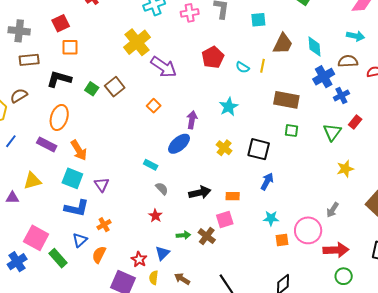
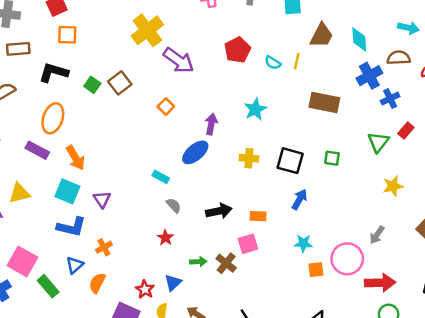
green square: (292, 131) -> (332, 158), moved
yellow cross: (224, 148) -> (249, 158), turned -35

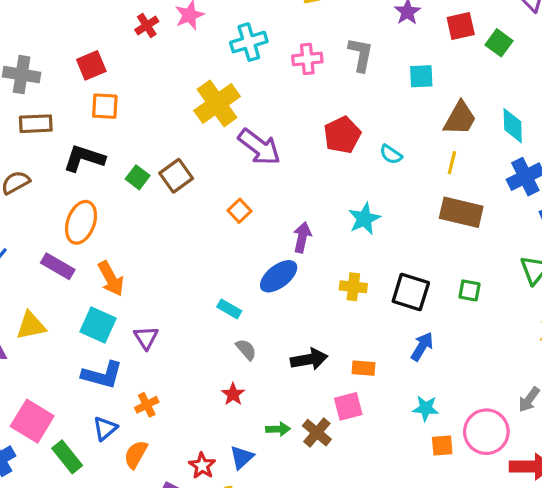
yellow line: (297, 61) -> (452, 163), moved

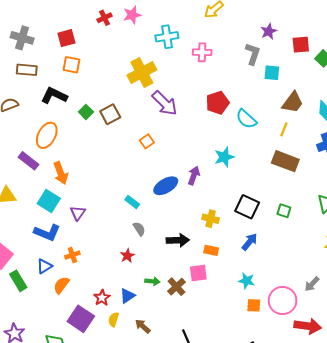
gray L-shape: (361, 54) -> (253, 54), moved
cyan semicircle: (391, 154) -> (246, 119), size x1.5
purple arrow: (302, 237) -> (194, 176), moved
yellow cross: (353, 287) -> (211, 219), moved

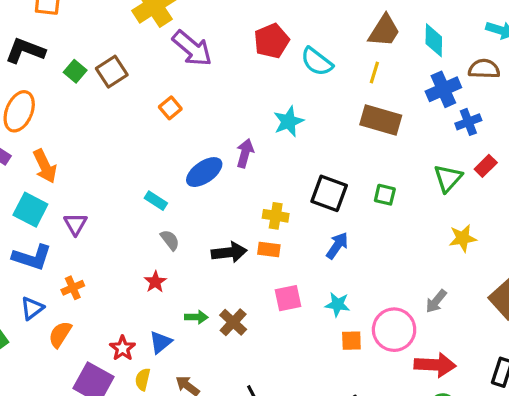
orange rectangle: (211, 250) -> (269, 249), moved
pink square: (198, 273) -> (288, 298), moved

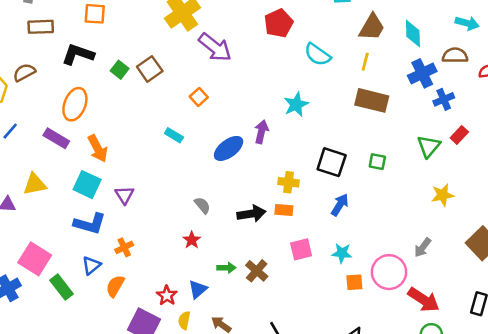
red pentagon: (271, 41) -> (279, 23), moved
cyan rectangle: (156, 201) -> (174, 135), moved
red arrow: (435, 365) -> (424, 300), turned 32

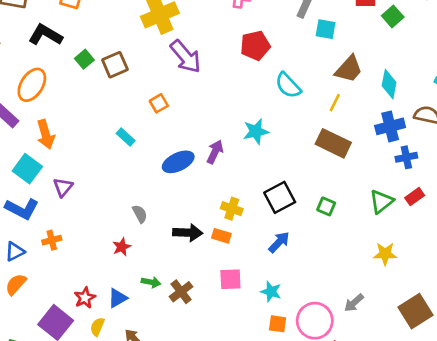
black square: (332, 162) -> (280, 197), turned 32
orange semicircle: (115, 286) -> (16, 284), moved

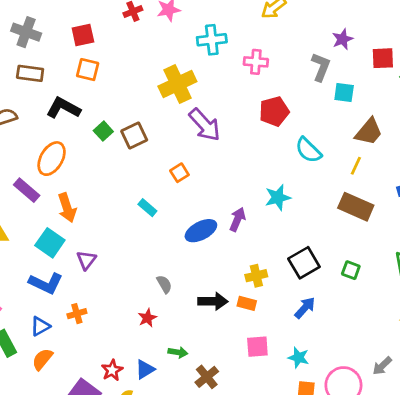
yellow cross: (232, 209) -> (256, 276), turned -30
brown cross: (181, 292) -> (207, 377), moved

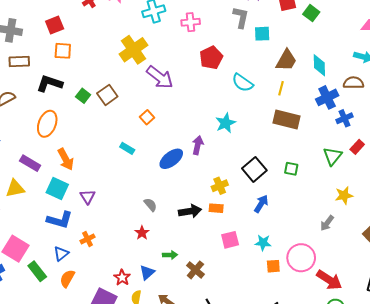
purple rectangle: (27, 190) -> (30, 163), moved
gray arrow: (382, 366) -> (327, 223), moved

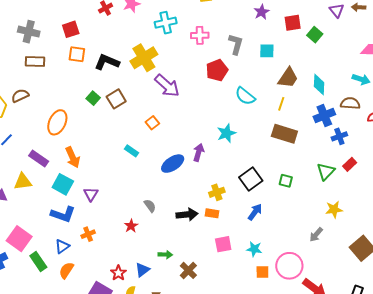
gray L-shape: (241, 17) -> (236, 44), moved
black L-shape: (49, 83) -> (107, 62), moved
red star: (142, 233) -> (131, 226), moved

